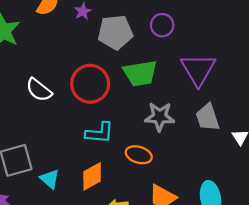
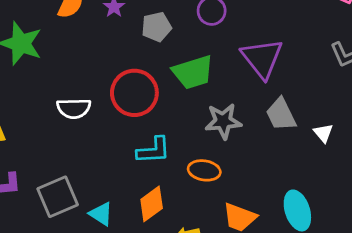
gray pentagon: (115, 32) -> (156, 27), size x0.7
white semicircle: (39, 90) -> (74, 108), turned -32

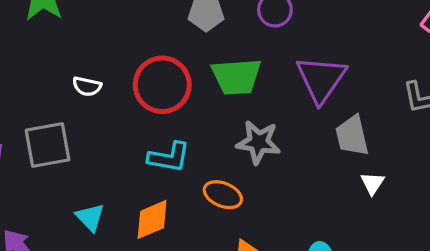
white semicircle: (74, 108) -> (87, 86), size x0.7
gray trapezoid: (281, 114) -> (352, 136), moved
gray square: (58, 197) -> (47, 145), moved

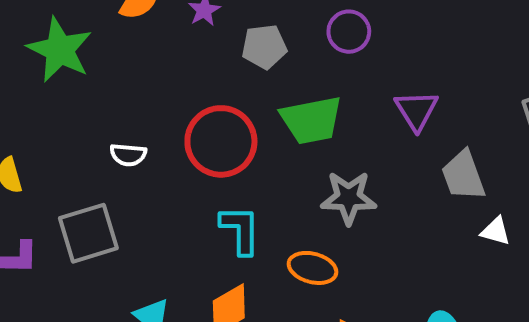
purple triangle: (321, 79) -> (416, 110), size x0.7
cyan L-shape: (169, 157) -> (240, 230), turned -93
white triangle: (372, 183) -> (496, 231), turned -40

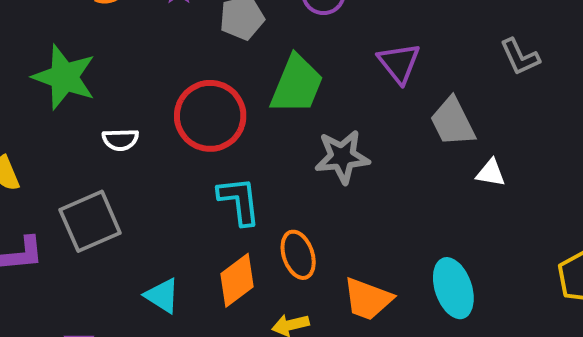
green star: (60, 50) -> (64, 77), moved
green trapezoid: (311, 120) -> (297, 85), turned -50
orange ellipse: (312, 268) -> (298, 255), moved, turned 63

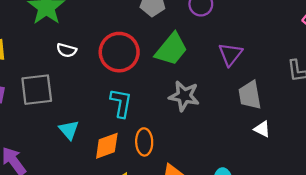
cyan triangle: (162, 296) -> (69, 130), moved

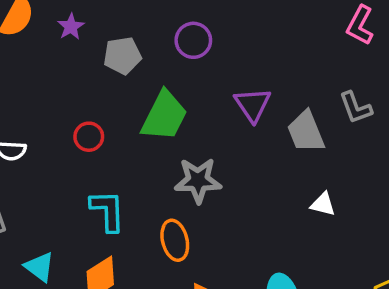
red circle: (119, 52) -> (89, 137), size x0.5
gray trapezoid: (250, 95) -> (306, 132), moved
orange ellipse: (144, 142) -> (175, 240), moved

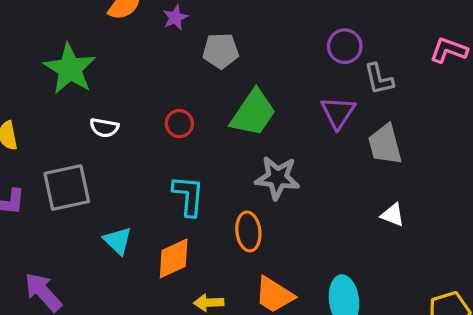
pink L-shape: (360, 25) -> (449, 50), turned 75
purple circle: (193, 40) -> (345, 46), moved
gray L-shape: (356, 108) -> (379, 79), moved

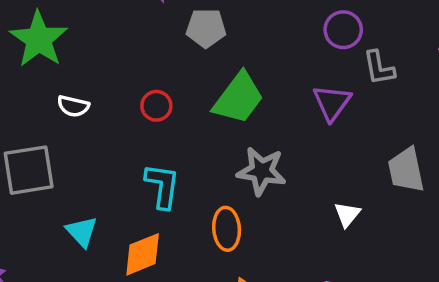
gray trapezoid: (385, 144) -> (406, 170), moved
white triangle: (393, 215) -> (347, 214), moved, turned 45

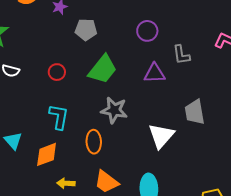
purple circle: (343, 30) -> (147, 31), moved
purple triangle: (332, 103) -> (155, 73), turned 50
white triangle: (347, 214) -> (161, 136), size x1.8

